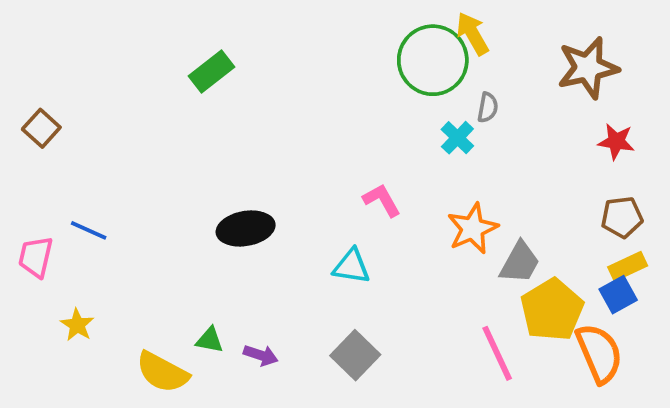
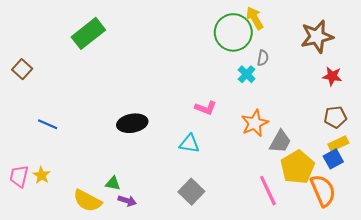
green rectangle: (212, 72) -> (88, 33), moved, size x1.4
pink L-shape: (382, 200) -> (206, 108), turned 140
pink trapezoid: (36, 257) -> (19, 176), moved
purple arrow: (261, 355) -> (127, 201), moved

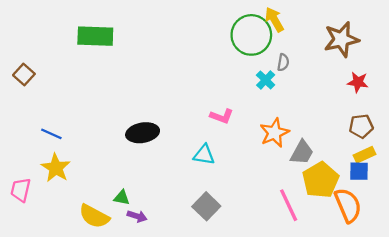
green rectangle: (88, 33) -> (95, 36), turned 40
blue square: (333, 159) -> (359, 171), turned 30
yellow star: (41, 175) -> (56, 168), moved, size x1.5

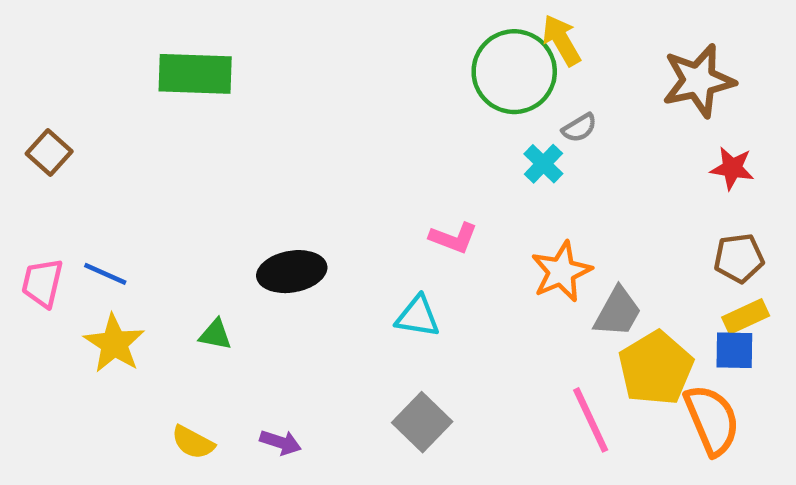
gray semicircle: (283, 62) -> (579, 128), turned 49
pink trapezoid: (21, 190) -> (42, 283), moved
green triangle: (122, 198) -> (215, 335), moved
yellow semicircle: (94, 216) -> (193, 442), size x0.7

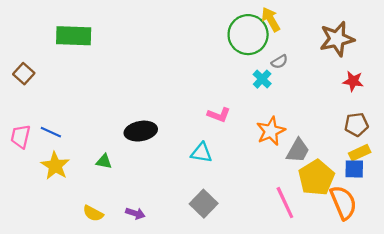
green rectangle: (195, 74) -> (74, 36), moved

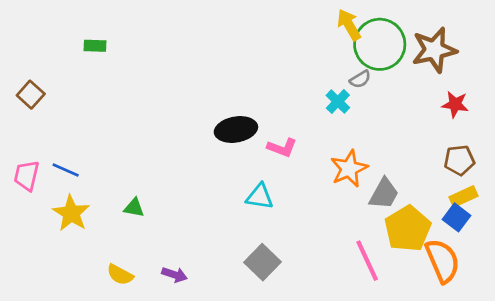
green circle: (248, 35) -> (380, 44), moved
green rectangle: (74, 36) -> (95, 46), size x0.5
black ellipse: (141, 131) -> (236, 129), moved
blue square: (354, 169) -> (457, 217), turned 36

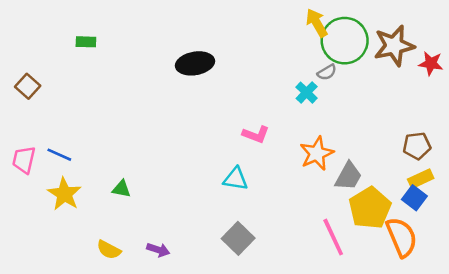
red star: (455, 104) -> (431, 63), moved
black ellipse: (236, 129) -> (195, 63), moved

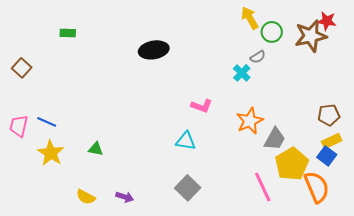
green circle: (345, 41) -> (272, 32), size x0.6
red star: (431, 63) -> (327, 21), moved

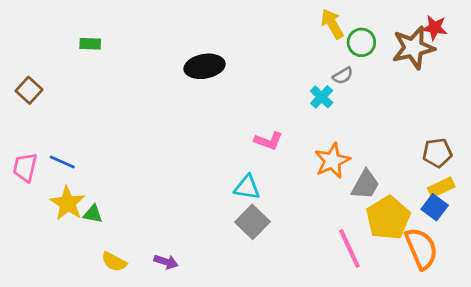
green triangle: (96, 149) -> (93, 214), moved
gray square: (188, 188) -> (252, 222), moved

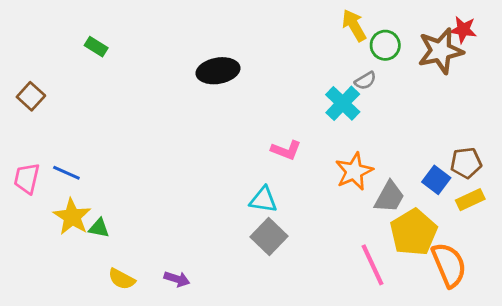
green rectangle: (90, 44) -> (96, 47), turned 30
cyan cross: (322, 97) -> (343, 103), size x1.4
blue square: (435, 207) -> (436, 180), moved

